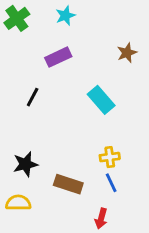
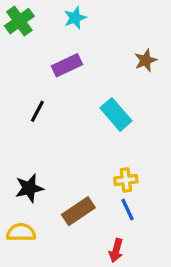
brown rectangle: (68, 184) -> (78, 211), turned -52

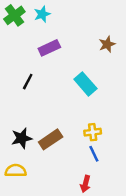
cyan star: (75, 18) -> (42, 14), moved
brown rectangle: (78, 211) -> (51, 139), moved

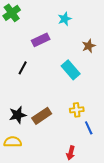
cyan star: (42, 14) -> (65, 19), moved
brown star: (107, 44) -> (89, 46), moved
blue line: (94, 154) -> (89, 128), moved

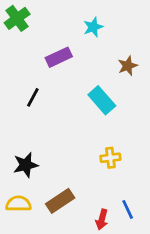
brown rectangle: (42, 116) -> (60, 201), moved
blue line: (89, 128) -> (128, 209), moved

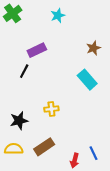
cyan star: (93, 27) -> (58, 15), moved
purple rectangle: (59, 57) -> (37, 50), moved
cyan rectangle: (102, 100) -> (87, 80), moved
yellow cross: (110, 158) -> (51, 109), moved

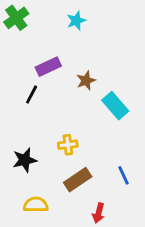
brown star: (94, 48) -> (86, 81), moved
brown rectangle: (44, 147) -> (78, 180), moved
yellow semicircle: (14, 149) -> (36, 205), moved
blue line: (94, 153) -> (124, 175), moved

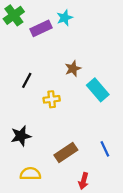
purple rectangle: (48, 67) -> (41, 28), moved
yellow cross: (68, 145) -> (52, 99), moved

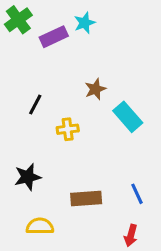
brown rectangle: (66, 153) -> (86, 198), turned 30
red arrow: (84, 181) -> (131, 235), moved

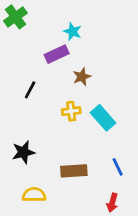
cyan star: (85, 23) -> (73, 32), moved, turned -30
purple rectangle: (54, 37) -> (57, 54), moved
cyan rectangle: (128, 117) -> (103, 118), moved
yellow cross: (68, 129) -> (71, 111), moved

